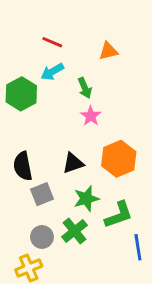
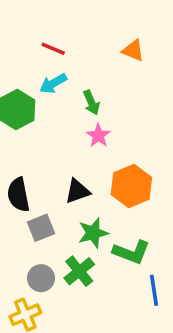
orange triangle: (108, 51) -> (133, 50), moved, turned 36
green L-shape: (119, 215) -> (131, 252), turned 40

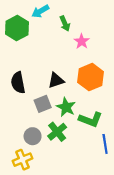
pink star: (98, 136) -> (82, 41), moved
gray square: (41, 228) -> (43, 104), moved
green star: (93, 233) -> (66, 107), turned -30

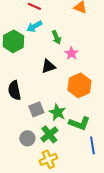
black triangle: (56, 80) -> (48, 66), moved
yellow cross: (23, 160) -> (48, 159), moved

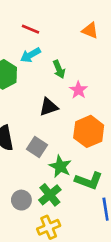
gray square: (36, 109) -> (37, 147), moved, turned -35

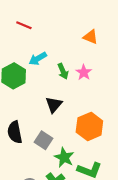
red line: (30, 29) -> (24, 25), moved
pink star: (78, 90) -> (84, 72), moved
black triangle: (49, 107) -> (54, 105), turned -30

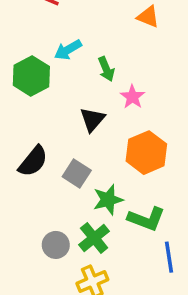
pink star: (84, 72) -> (132, 97), moved
black semicircle: (15, 132) -> (33, 161), turned -130
green star: (64, 157) -> (108, 200), turned 30

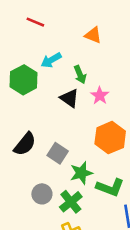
orange triangle: (148, 17) -> (93, 35), moved
black triangle: (92, 119) -> (69, 98), moved, turned -36
gray circle: (56, 245) -> (42, 194), moved

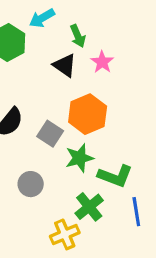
orange hexagon: (110, 138) -> (88, 114), moved
green cross: (71, 202) -> (89, 207), moved

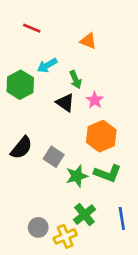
orange hexagon: (88, 114) -> (101, 136), moved
green L-shape: (115, 176) -> (108, 173), moved
gray circle: (31, 184) -> (38, 227), moved

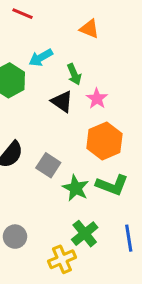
green star: (77, 176) -> (76, 188), turned -30
gray circle: (38, 227) -> (15, 237), moved

